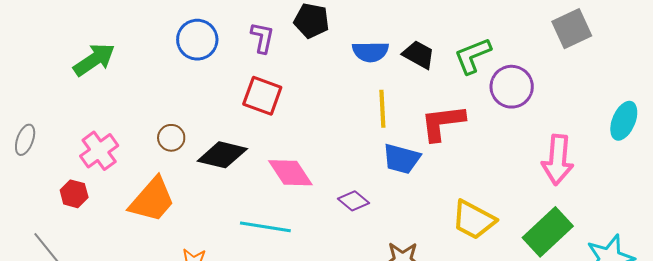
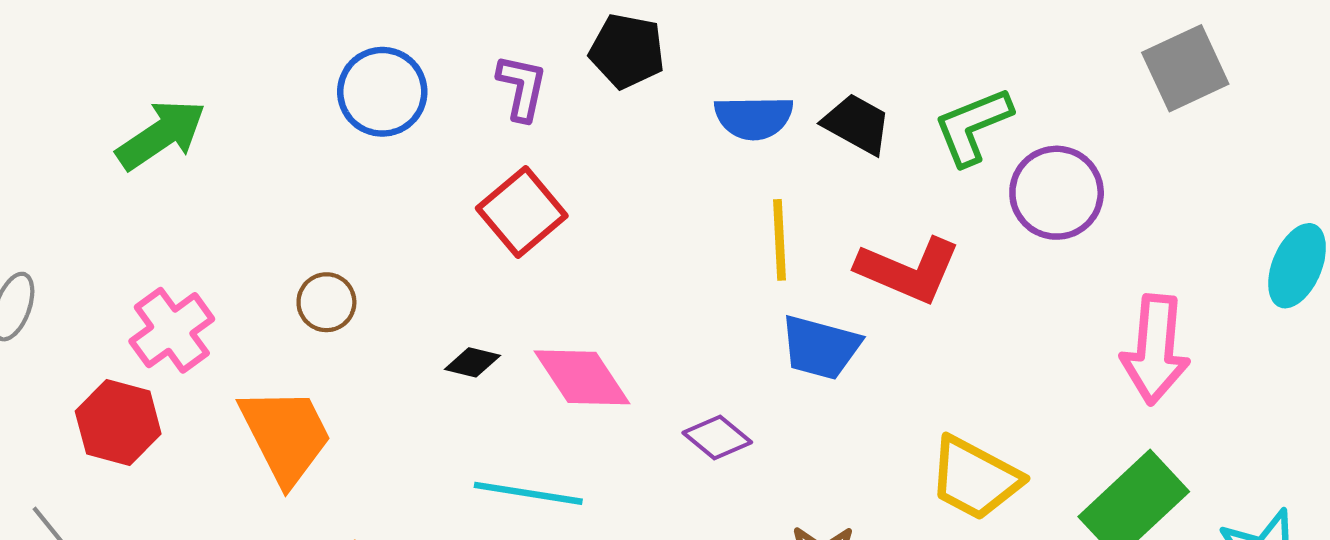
red square: (262, 96) -> (522, 212), turned 30
red L-shape: (443, 123) -> (908, 270), turned -150
black diamond: (222, 155) -> (472, 362), moved, size x0.5
red hexagon: (74, 194) -> (118, 422), size x1.4
orange trapezoid: (152, 200) -> (286, 435), turned -68

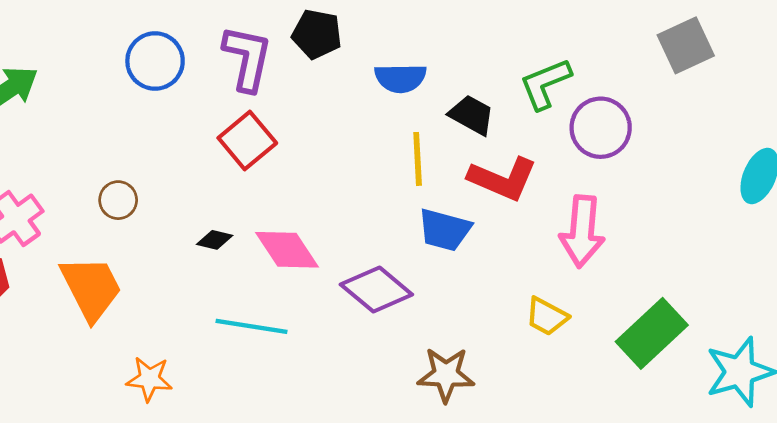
purple L-shape: (522, 88) -> (247, 58), size x1.5
black trapezoid: (857, 124) -> (471, 115), moved
pink arrow: (1155, 349) -> (582, 231), moved
purple diamond: (717, 438) -> (376, 289), size x1.6
yellow trapezoid: (975, 478) -> (547, 316), size x0.7

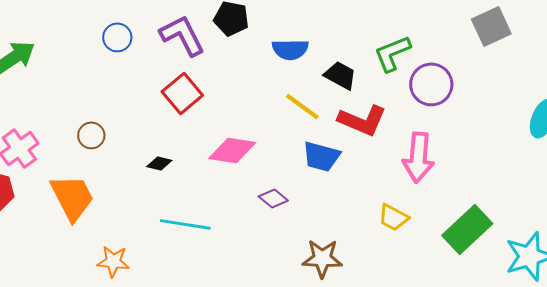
purple L-shape: (247, 58) -> (182, 35), turned -39
blue circle: (155, 61) -> (117, 37), size x0.7
yellow line: (418, 159) -> (302, 106), turned -51
pink diamond: (287, 250) -> (232, 150), moved, turned -48
purple diamond: (376, 289) -> (273, 198), size x0.6

